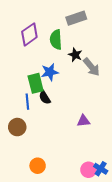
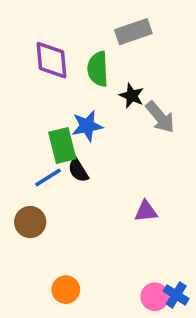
purple diamond: (29, 34) -> (52, 60), turned -60
blue line: (27, 102) -> (48, 178), turned 63

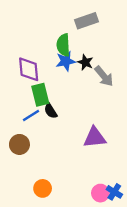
purple diamond: (52, 60) -> (29, 69), moved
blue star: (87, 126) -> (66, 61), moved
purple triangle: (146, 211) -> (95, 138), size x1.5

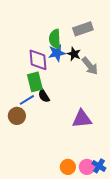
gray rectangle: (87, 21) -> (83, 29), moved
purple diamond: (29, 69) -> (38, 60), moved
brown circle: (19, 144) -> (17, 116), moved
orange circle: (43, 188) -> (68, 167), moved

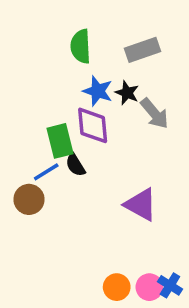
green semicircle: (55, 39) -> (81, 46), moved
blue star: (57, 53) -> (98, 91), turned 30
purple diamond: (38, 60) -> (93, 125), moved
purple triangle: (82, 119) -> (141, 205), turned 35

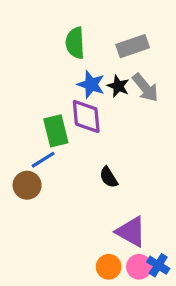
gray arrow: (155, 113) -> (145, 88), moved
black semicircle: (75, 165) -> (109, 177), moved
purple triangle: (141, 205) -> (131, 232), moved

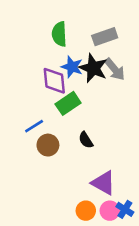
black star: (118, 86) -> (93, 68), size x1.6
purple diamond: (86, 116) -> (54, 81), moved
green rectangle: (56, 131) -> (68, 103), moved, turned 70
brown circle: (27, 185) -> (48, 145), moved

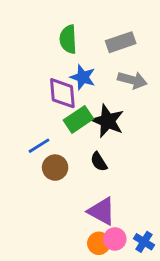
black star: (93, 68) -> (108, 121), moved
gray arrow: (115, 69) -> (132, 80), turned -35
purple triangle: (103, 183) -> (102, 211), moved
pink circle: (110, 211) -> (115, 239), moved

